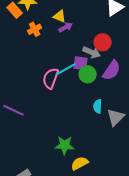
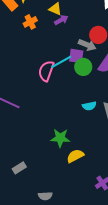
cyan semicircle: (98, 106) -> (89, 106), moved, turned -104

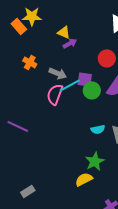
orange cross: (30, 22) -> (30, 62), moved, turned -32
gray arrow: (87, 45) -> (58, 73), moved
green star: (60, 138) -> (95, 161), moved, turned -30

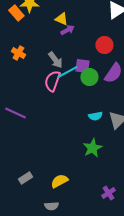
orange cross: (30, 62) -> (18, 53), moved
gray arrow: (58, 73) -> (55, 60), turned 30
yellow semicircle: (84, 179) -> (59, 181), moved

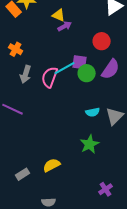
gray arrow: (55, 60) -> (26, 74), moved, turned 54
yellow semicircle: (59, 181) -> (52, 165), moved

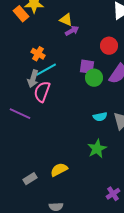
orange cross: (16, 49) -> (38, 54), moved
cyan line: (65, 68) -> (46, 70), moved
pink semicircle: (50, 77) -> (42, 92), moved

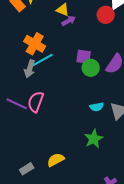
red circle: (109, 46) -> (106, 15), moved
orange cross: (38, 54) -> (35, 44), size x1.5
pink semicircle: (42, 92) -> (36, 102), moved

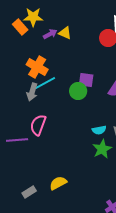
purple arrow: (69, 21) -> (50, 34), moved
green circle: (91, 68) -> (78, 91), moved
purple line: (17, 104) -> (17, 140), moved, turned -30
green star: (94, 139) -> (102, 149), moved

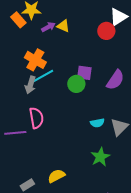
pink semicircle: (38, 125) -> (36, 118), turned 150
green star: (102, 149) -> (100, 157), moved

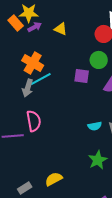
purple arrow: (48, 27) -> (35, 27), moved
green circle: (76, 84) -> (99, 60), moved

